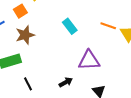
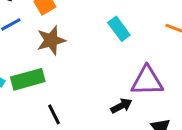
black arrow: (66, 82) -> (121, 106), moved

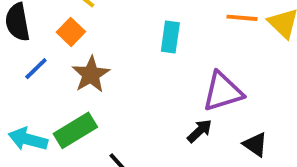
cyan rectangle: (119, 29) -> (170, 37), turned 60

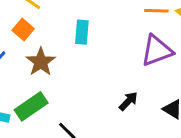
cyan rectangle: (170, 37) -> (82, 32), moved
purple triangle: (223, 92) -> (157, 51), moved

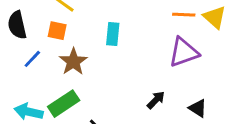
orange square: (23, 30) -> (57, 31), turned -30

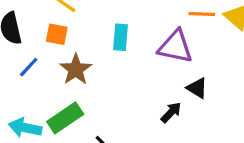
purple triangle: (184, 52) -> (175, 47), moved, turned 32
black triangle: (198, 108) -> (197, 88), moved

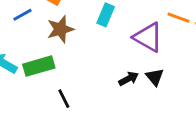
black arrow: (171, 112) -> (129, 79), moved

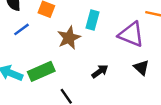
brown star: (60, 29) -> (69, 38), moved
black arrow: (129, 79) -> (100, 71), moved

